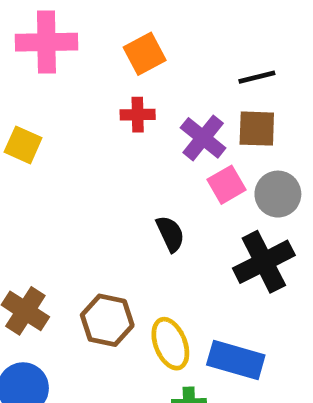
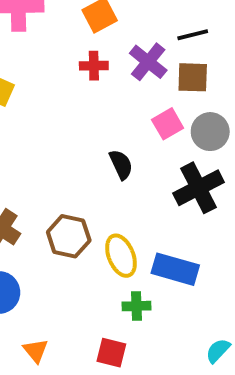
purple cross: (203, 138) -> (148, 62), moved

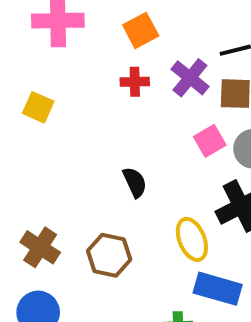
black semicircle: (121, 165) -> (135, 182), moved
yellow ellipse: (121, 256) -> (192, 239), moved

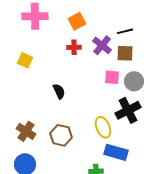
pink square: (210, 141) -> (112, 77), turned 35
black semicircle: (135, 182) -> (59, 91), moved

